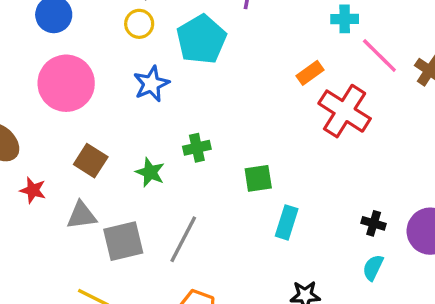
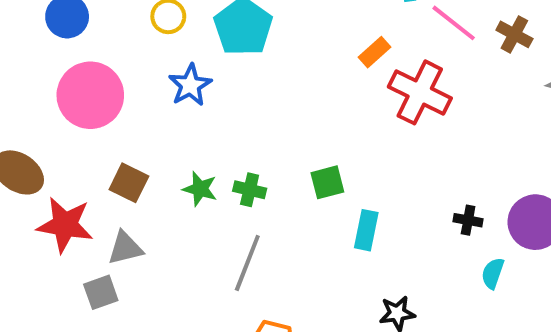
green cross: (197, 148) -> (250, 190), moved, turned 32
red star: (33, 190) -> (65, 225), size x1.8
gray square: (123, 241) -> (101, 292), moved, size x0.7
cyan semicircle: (373, 268) -> (493, 273), moved

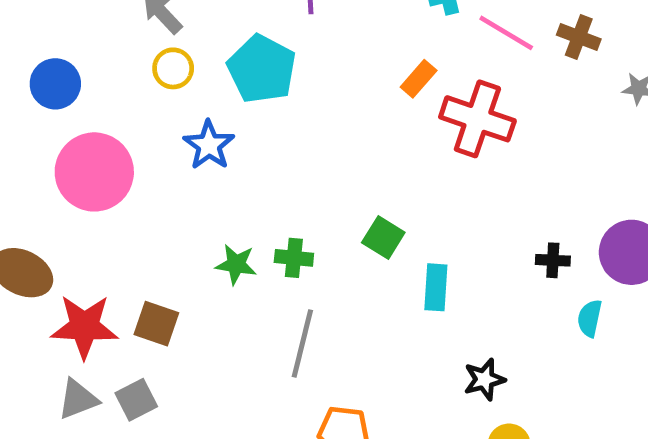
green square: (327, 182) -> (383, 237), turned -36
brown square: (129, 183) -> (156, 324), moved
gray triangle: (125, 248) -> (78, 399), moved

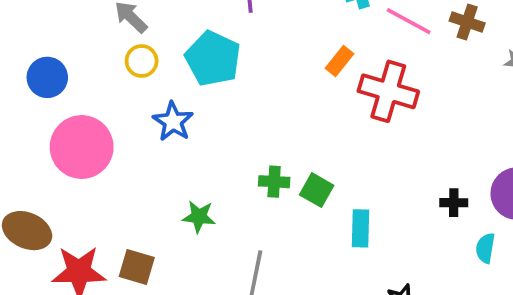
green cross: (294, 258) -> (274, 182), moved

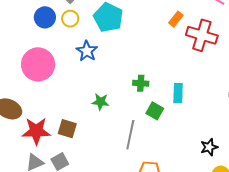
blue circle: (47, 77) -> (45, 17), moved
green square: (317, 190) -> (155, 111), moved
cyan rectangle: (361, 228) -> (178, 93), moved

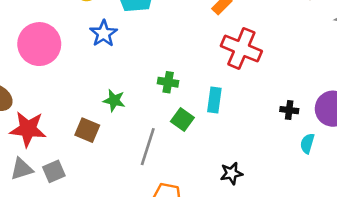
red cross: (202, 35) -> (241, 48), moved
brown square: (67, 129) -> (87, 130), moved
black star: (209, 147) -> (231, 173), moved

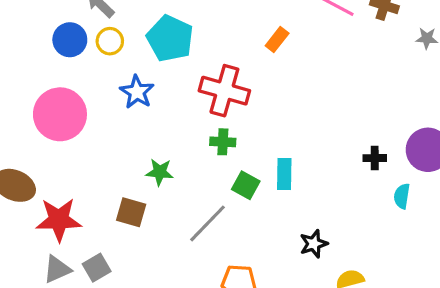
red cross: (241, 48) -> (224, 91), moved
cyan rectangle: (214, 100) -> (284, 174), moved
gray line: (148, 147) -> (207, 223), turned 33

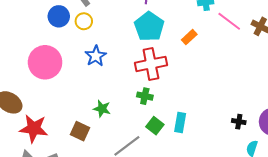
cyan pentagon: (170, 38) -> (149, 27), moved
red cross: (224, 91) -> (151, 64), turned -36

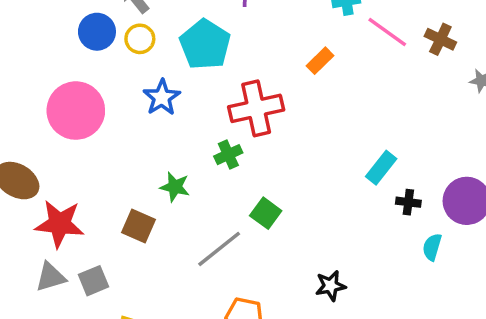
cyan pentagon: (149, 27) -> (205, 44), moved
green cross: (145, 96) -> (228, 155), moved, turned -35
cyan rectangle: (180, 123) -> (381, 168), moved, turned 30

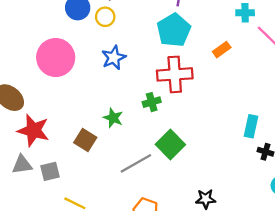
cyan pentagon: (205, 44) -> (174, 30), moved
cyan rectangle: (381, 168) -> (251, 126), turned -35
green square: (266, 213) -> (170, 145), size x1.4

